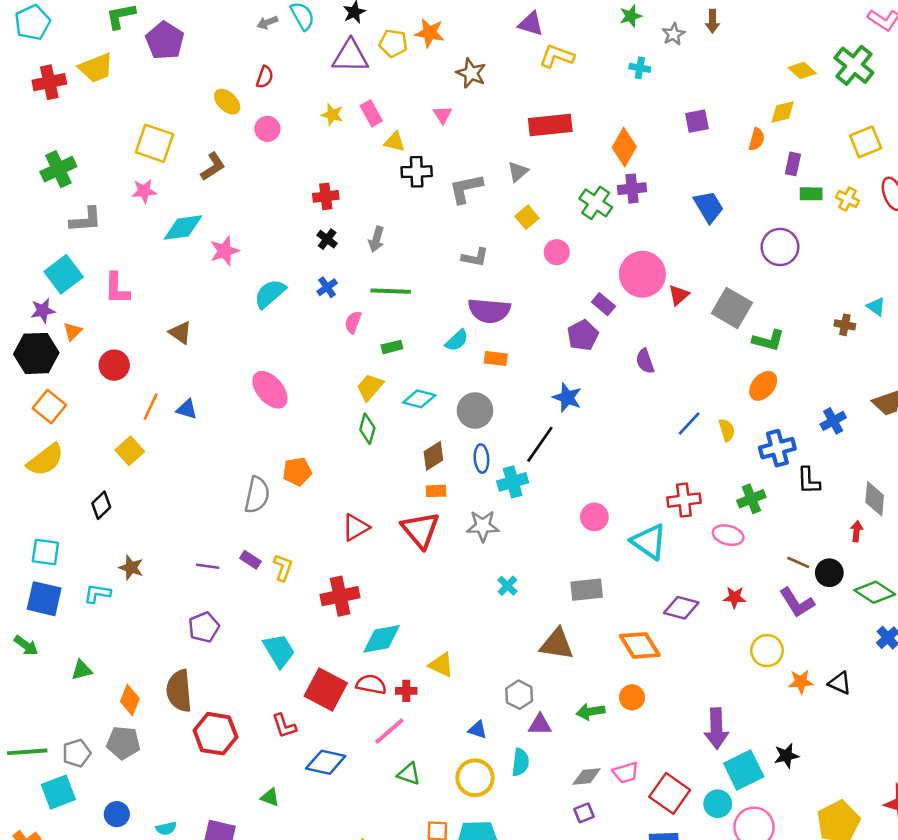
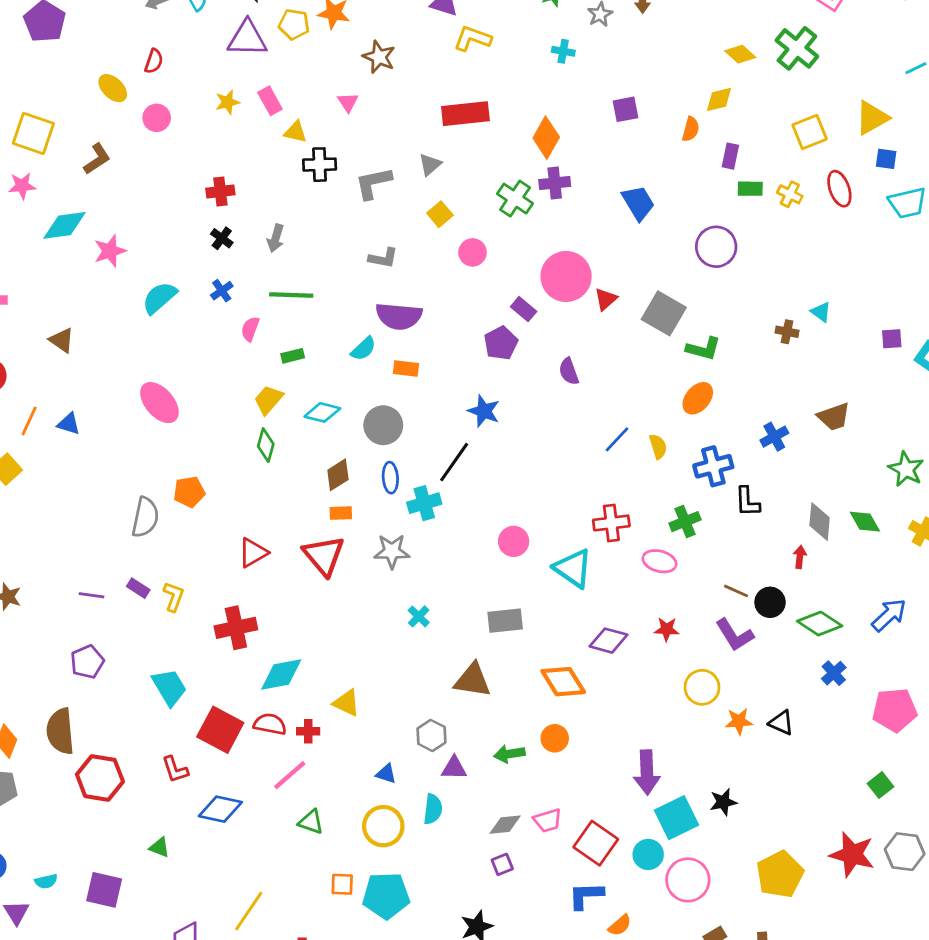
yellow star: (332, 115) -> (227, 102), turned -30

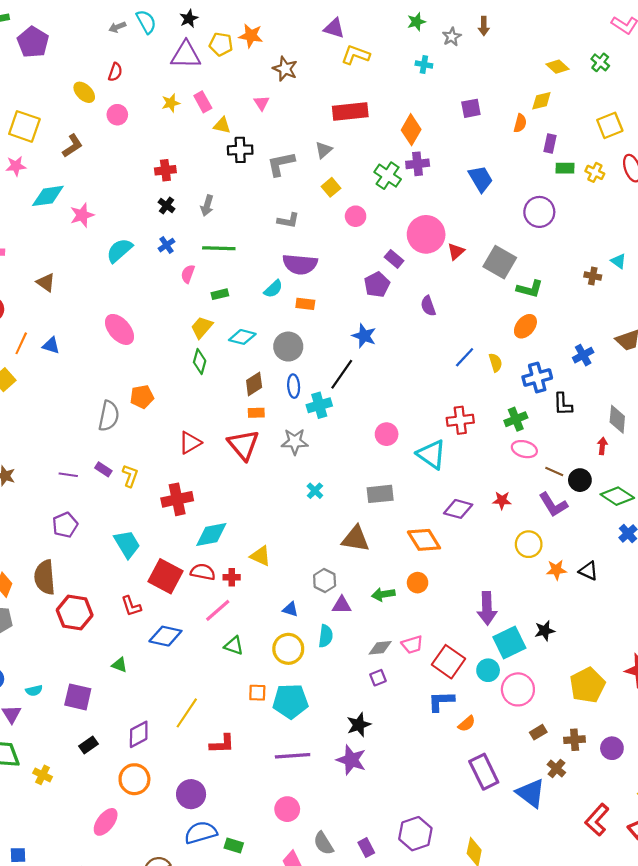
green cross: (797, 48) -> (600, 62), size x0.6
pink ellipse: (660, 561) -> (524, 449), moved

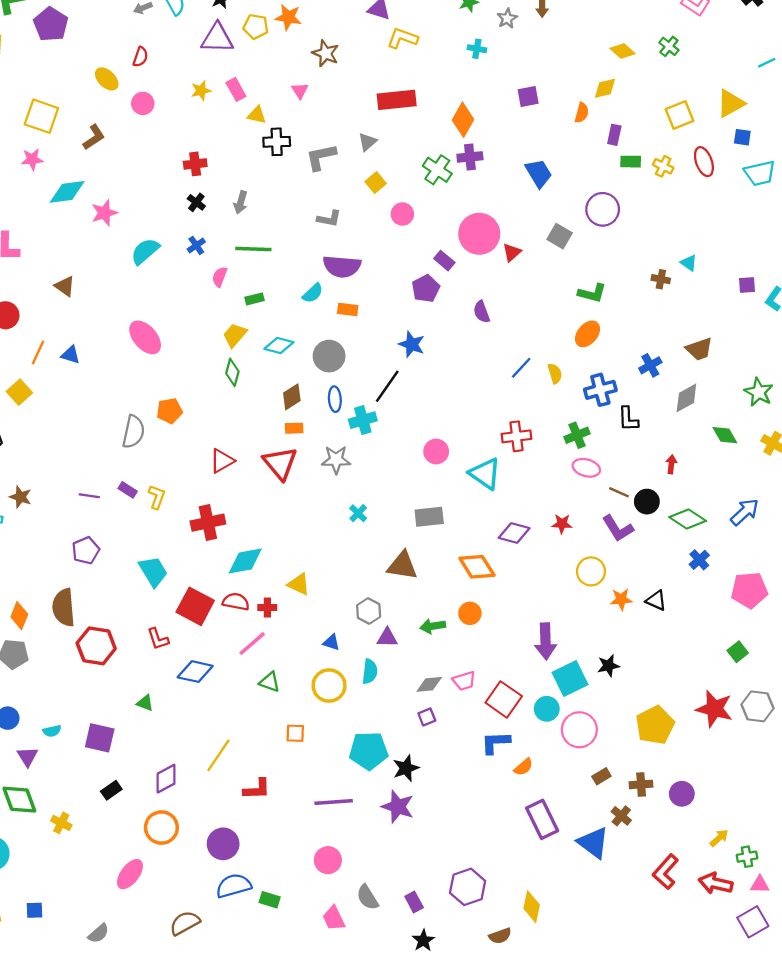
gray square: (500, 262) -> (560, 236), moved, size x0.7
gray diamond: (617, 419) -> (686, 398), moved, turned 56
cyan pentagon: (290, 701) -> (369, 751), moved

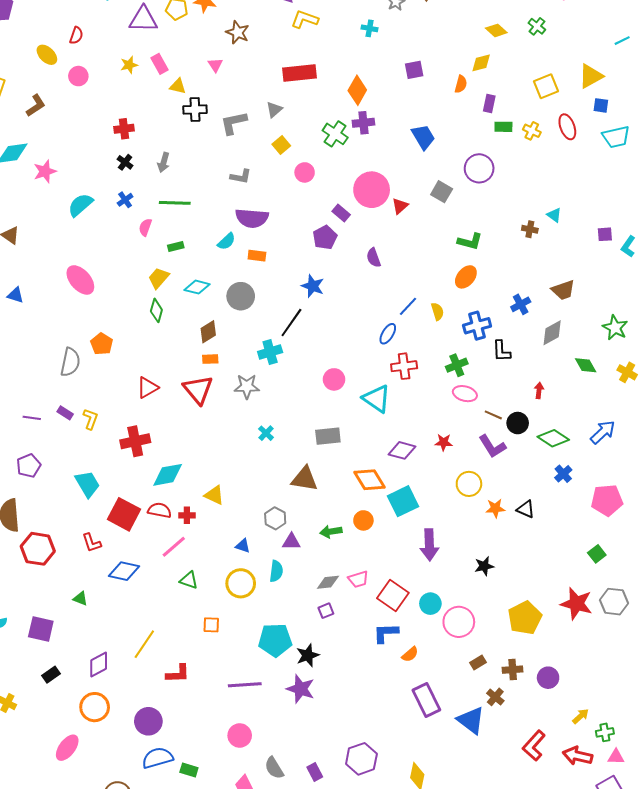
blue ellipse: (335, 399) -> (388, 334), moved, turned 35
orange pentagon: (170, 411) -> (102, 344), turned -30
cyan square: (570, 679) -> (403, 501), moved

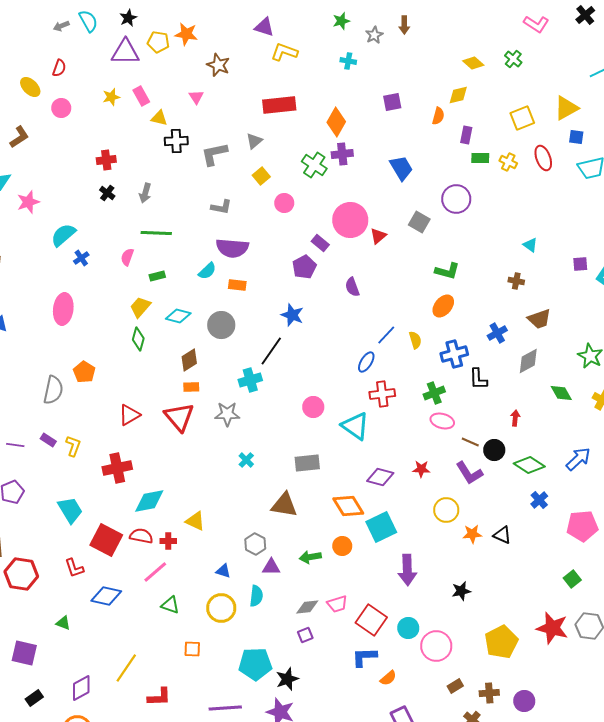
blue cross: (125, 200) -> (81, 258), moved
brown cross: (530, 229) -> (516, 281), moved
pink ellipse: (80, 280) -> (63, 309), turned 48

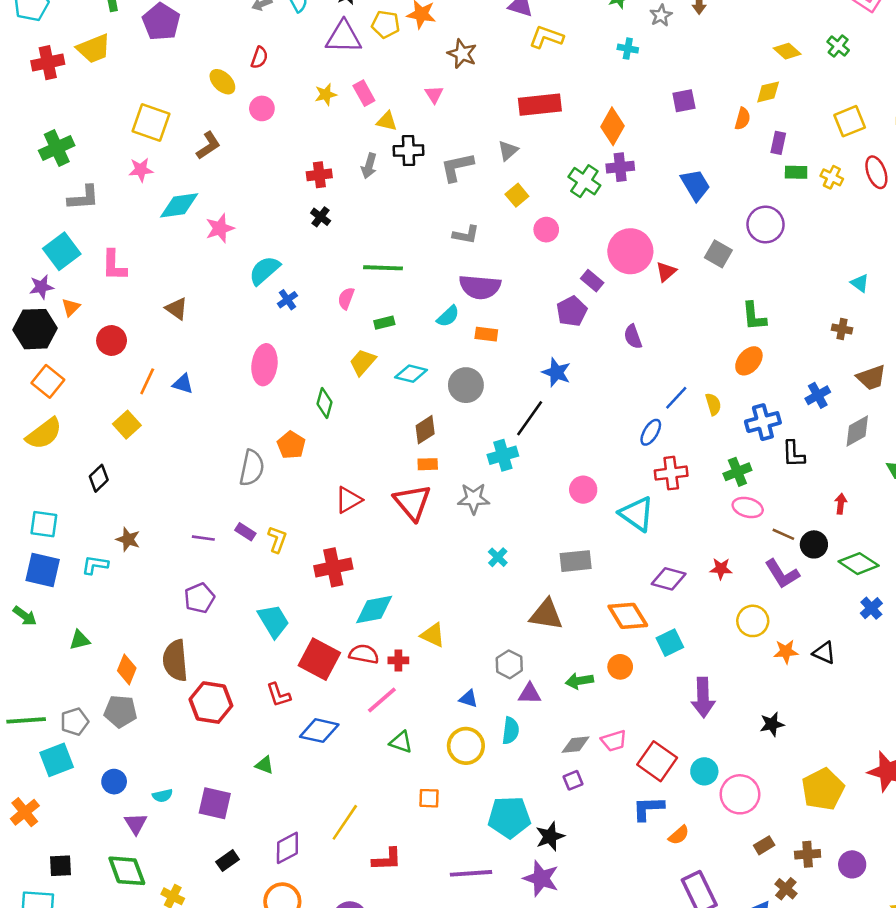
gray arrow: (145, 193) -> (369, 166), moved
green L-shape: (447, 271) -> (754, 316), turned 70
green diamond: (138, 339) -> (324, 403), moved
cyan square: (381, 527) -> (670, 643), size x0.7

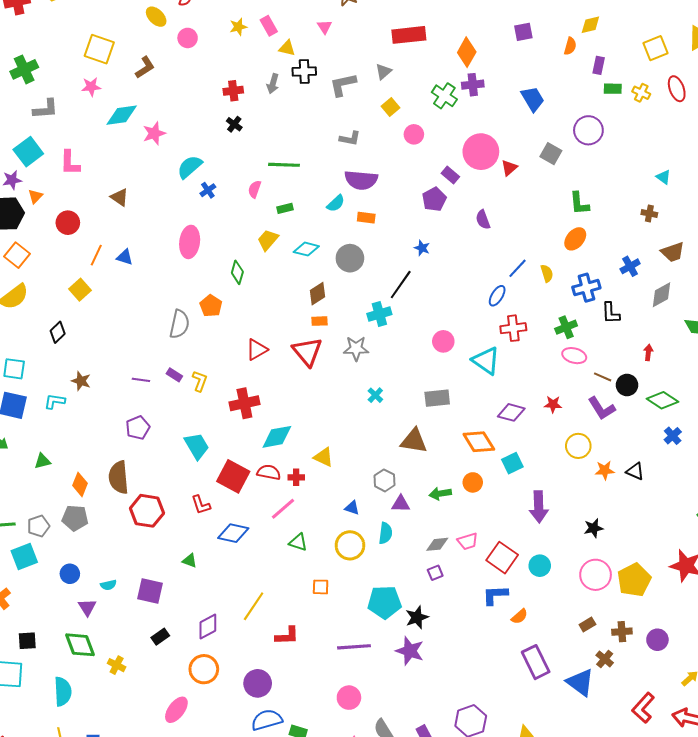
blue star: (556, 372) -> (422, 248), size x0.7
pink circle: (740, 794) -> (596, 575), moved

